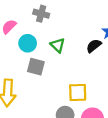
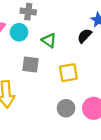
cyan circle: (28, 43) -> (19, 32), moved
yellow square: (78, 92) -> (68, 73), moved

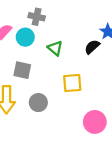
gray square: (30, 64) -> (22, 70), moved
gray circle: (66, 108) -> (38, 103), moved

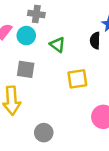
black semicircle: (92, 47) -> (95, 41), turned -42
gray circle: (38, 103) -> (44, 133), moved

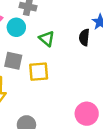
yellow square: (77, 79) -> (39, 72), moved

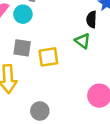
green triangle: (47, 39) -> (83, 41), moved

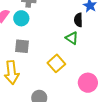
yellow square: (48, 57) -> (56, 63), moved, turned -30

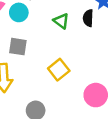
green triangle: (72, 38) -> (61, 21), moved

